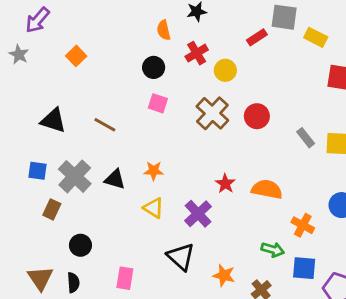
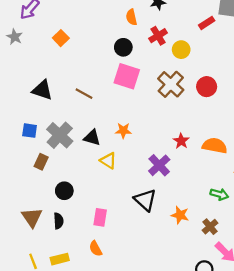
pink square: (158, 103) -> (127, 76), size x1.6
yellow triangle: (154, 208) -> (108, 161), moved

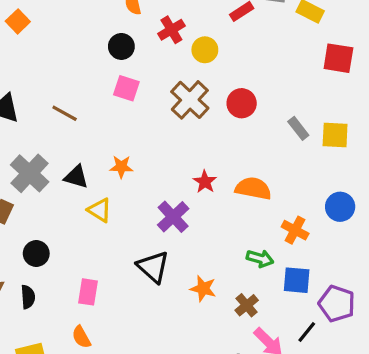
orange square: (61, 38) -> (18, 21), moved
pink square: (127, 76) -> (126, 88), size x0.7

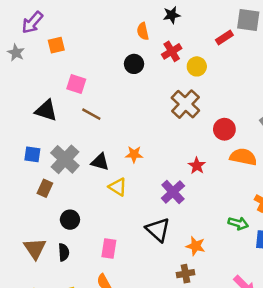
orange square: (18, 21) -> (56, 45), turned 30
pink square: (126, 88) -> (76, 84), moved
red circle: (242, 103) -> (224, 129), moved
orange semicircle: (253, 188) -> (243, 157), moved
brown cross: (247, 305) -> (185, 274), moved, turned 30

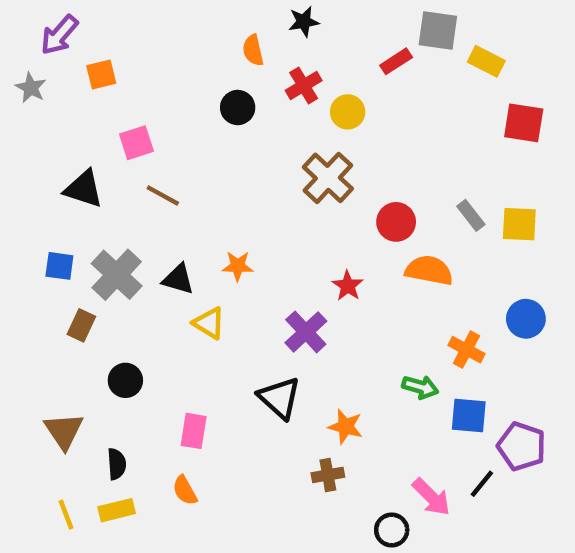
pink square: (76, 84) -> (136, 143), turned -36
black semicircle: (64, 252) -> (117, 464), moved

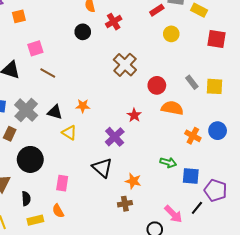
yellow circle: (348, 112) -> (171, 34), moved
orange cross: (466, 350) -> (193, 136), moved
black circle: (125, 380) -> (30, 159), size x1.6
yellow rectangle: (117, 510) -> (35, 220), moved

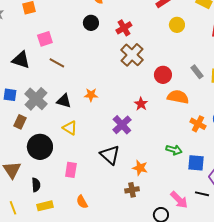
red cross: (114, 22) -> (124, 28), moved
yellow triangle: (69, 133) -> (70, 128), moved
black line: (197, 208) -> (202, 194), turned 64
orange semicircle: (58, 211) -> (82, 202), moved

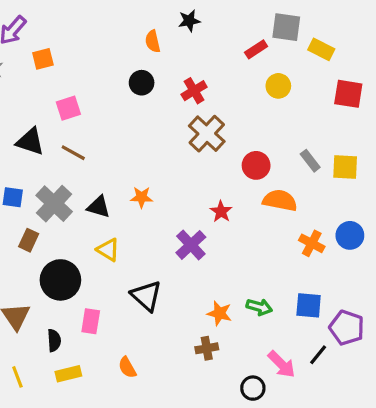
brown line: (57, 63) -> (73, 153), moved
green arrow: (174, 150) -> (259, 307), moved
black triangle: (110, 155) -> (146, 296), moved
pink rectangle: (71, 170) -> (91, 321), moved
black line: (202, 194) -> (318, 355), turned -64

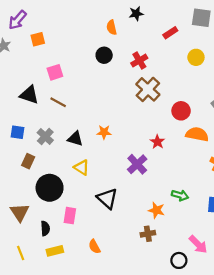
red rectangle: (256, 49) -> (170, 33), moved
gray cross: (54, 204) -> (45, 136), size x0.7
green arrow: (259, 307) -> (180, 195), moved

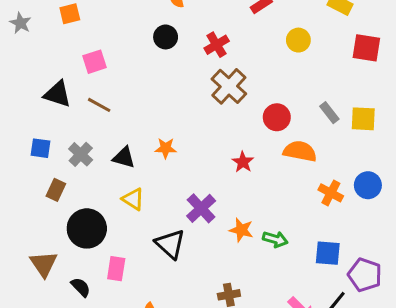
purple cross: (137, 164) -> (201, 208), moved
orange star: (156, 210) -> (241, 230), moved
black semicircle: (45, 228) -> (81, 287), turned -40

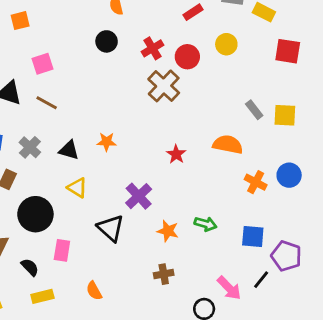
red circle: (277, 117) -> (187, 57), moved
orange star: (241, 230) -> (168, 231), moved

